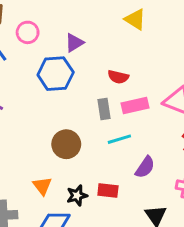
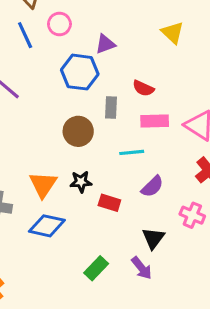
gray rectangle: (104, 109) -> (111, 107), moved
brown circle: (66, 144) -> (78, 131), moved
orange triangle: (42, 186) -> (43, 185), size x1.4
black star: (77, 195) -> (81, 182), moved

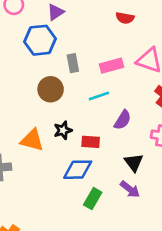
red semicircle: (143, 88) -> (125, 18), moved
orange triangle: (43, 185) -> (32, 140), turned -35
blue diamond: (47, 226) -> (78, 170), moved

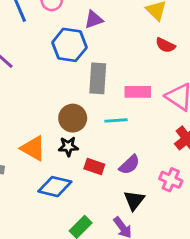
gray rectangle: (73, 63) -> (98, 78), size x1.5
brown circle: (51, 89) -> (73, 118), moved
purple semicircle: (123, 120) -> (129, 165), moved
blue diamond: (78, 170) -> (55, 187), moved

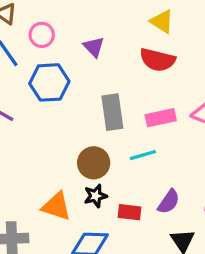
purple triangle: (94, 20) -> (94, 47), turned -42
blue hexagon: (69, 45) -> (49, 82), moved
red semicircle: (165, 45) -> (157, 60), moved, size x1.5

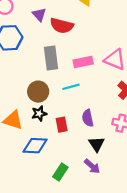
red semicircle: (157, 60) -> (62, 26), moved
purple semicircle: (169, 202) -> (88, 118), turned 133
red rectangle: (130, 212) -> (62, 125), turned 72

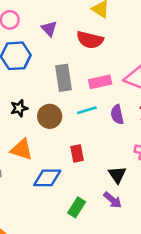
red semicircle: (62, 26) -> (90, 40), moved
black star: (39, 114) -> (19, 108), moved
purple semicircle: (88, 118) -> (117, 115), moved

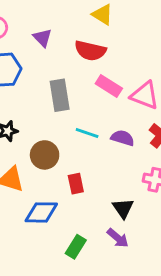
pink rectangle: (100, 82) -> (109, 86), moved, turned 45
cyan line: (87, 110) -> (87, 133), turned 36
purple semicircle: (117, 115) -> (123, 138), turned 120
brown circle: (50, 116) -> (45, 155), moved

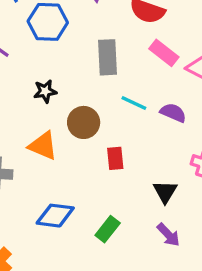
blue diamond: (41, 212) -> (55, 216), moved
purple arrow: (118, 238) -> (168, 235), moved

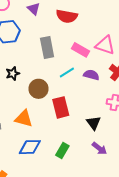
pink rectangle: (164, 53) -> (80, 50), moved
cyan line: (134, 103) -> (67, 73), turned -49
orange triangle: (43, 146) -> (24, 119), moved
red rectangle: (115, 158) -> (61, 107), size x1.5

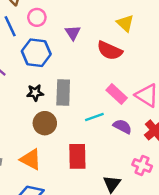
gray rectangle: (47, 48) -> (63, 92), moved
black star: (13, 73) -> (35, 93), moved
brown circle: (39, 89) -> (45, 123), moved

